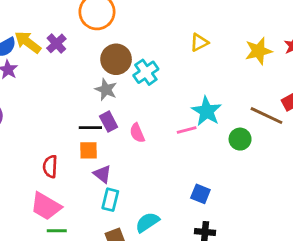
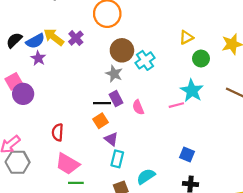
green circle: (240, 139) -> (201, 59), moved
orange square: (89, 150) -> (101, 121), turned -32
red semicircle: (50, 166) -> (58, 132), moved

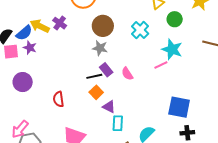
cyan cross: (145, 60) -> (140, 30), moved
pink square: (14, 81) -> (11, 52), moved, turned 35
red semicircle: (58, 132) -> (58, 99), moved
blue square: (187, 155) -> (179, 107), size x1.6

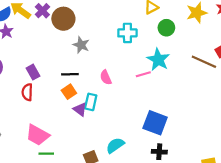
brown circle: (103, 26) -> (63, 19), moved
cyan cross: (140, 30) -> (127, 33), turned 36
purple rectangle: (106, 70) -> (33, 72), moved
cyan rectangle: (118, 123) -> (91, 102), moved

